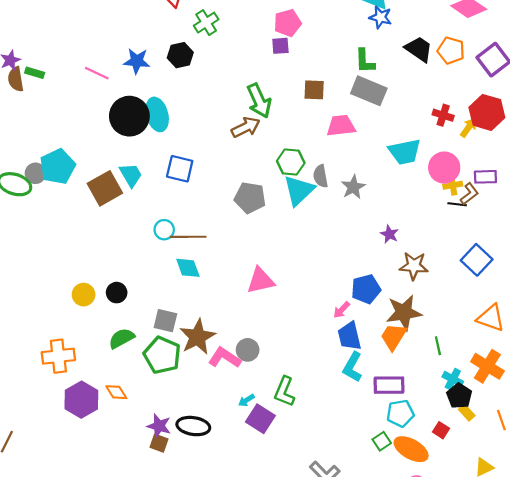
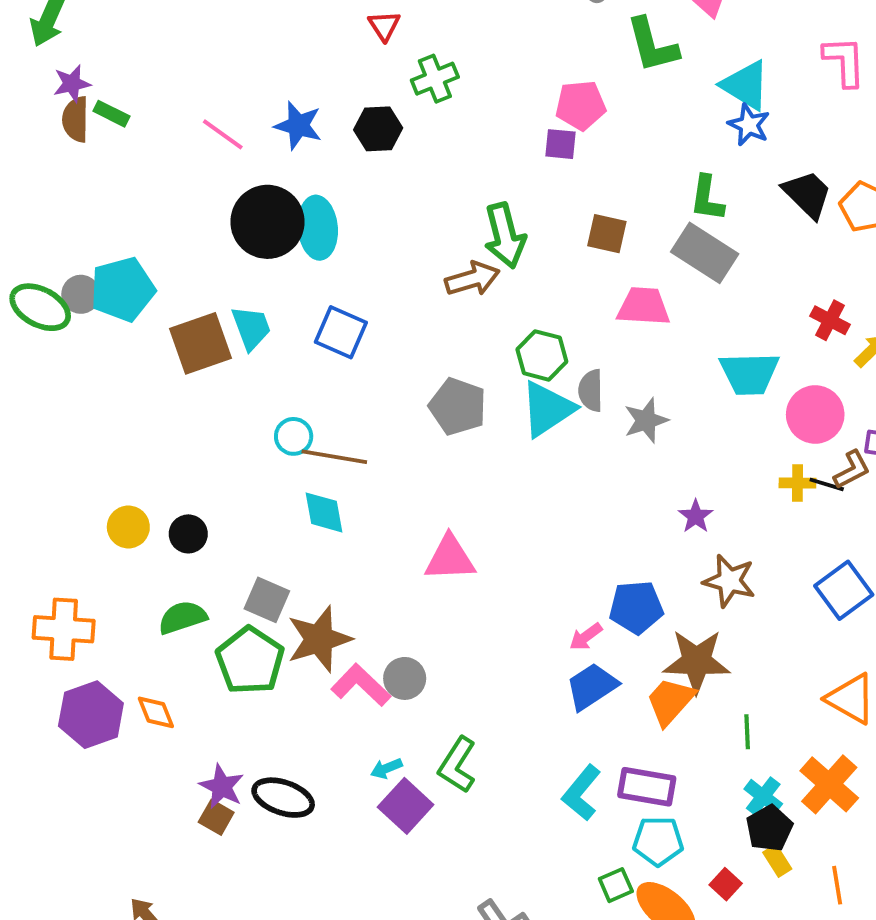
yellow cross: (453, 185) -> (797, 483), moved
blue trapezoid: (350, 336) -> (592, 686), turned 60
cyan L-shape: (353, 367) -> (581, 793), moved

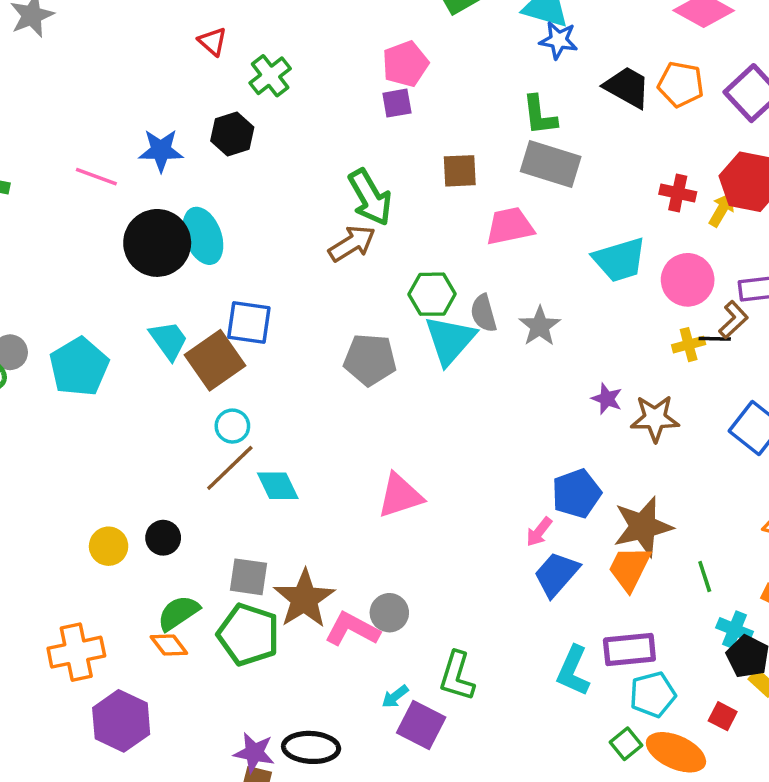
cyan pentagon: (123, 289) -> (79, 367), moved
brown square: (201, 343) -> (215, 360), moved
brown line: (334, 457) -> (230, 468), moved, turned -38
brown star: (729, 581) -> (655, 418), moved
orange diamond: (156, 712) -> (169, 645), moved

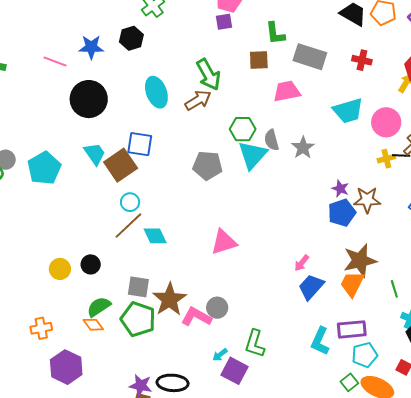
green L-shape: (540, 115) -> (275, 33), moved
red cross: (678, 193) -> (362, 60), moved
cyan ellipse: (203, 236) -> (156, 92), moved
blue pentagon: (576, 494) -> (342, 213), moved
orange cross: (76, 652) -> (41, 328), size x0.7

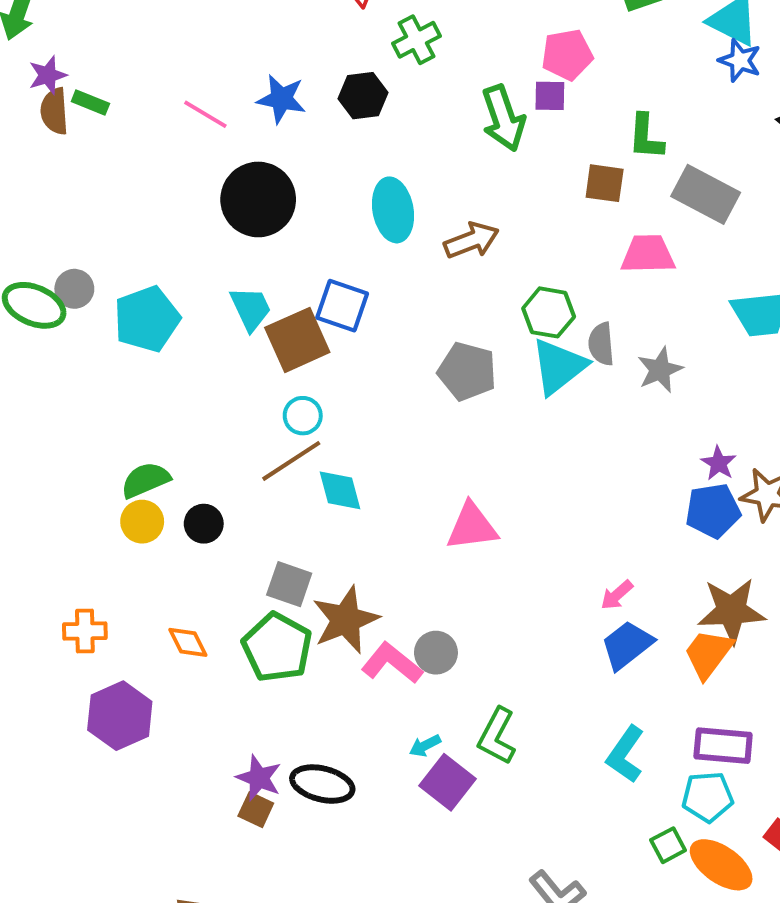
green arrow: (208, 74) -> (503, 118), moved
green semicircle: (99, 307) -> (146, 480), moved
purple rectangle: (352, 329) -> (723, 746), moved

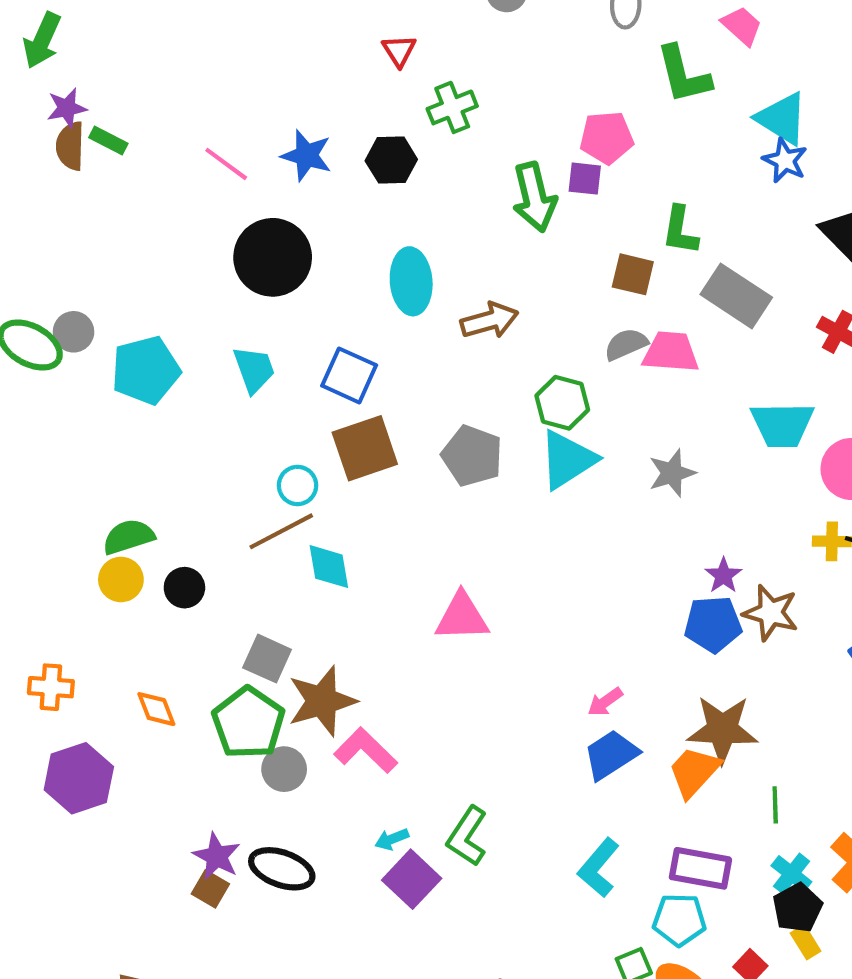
brown square: (297, 340) -> (365, 448), moved
gray semicircle: (601, 344) -> (626, 344), moved, turned 66
gray circle: (436, 653) -> (284, 769), moved

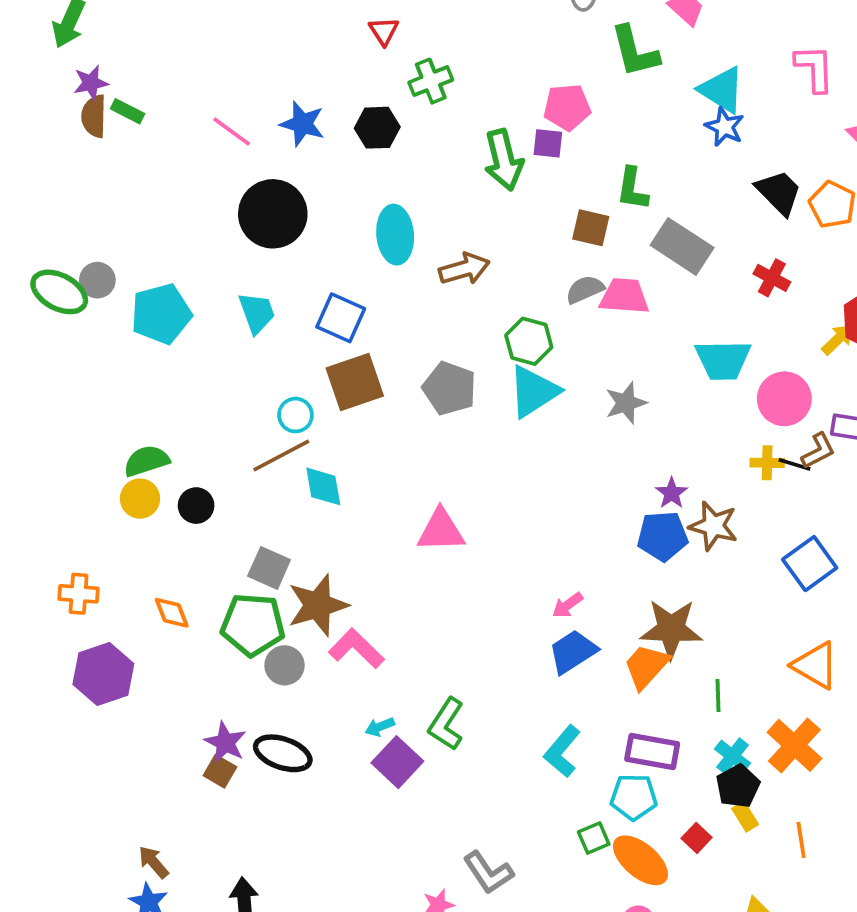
green pentagon: (248, 723) -> (253, 625), turned -30

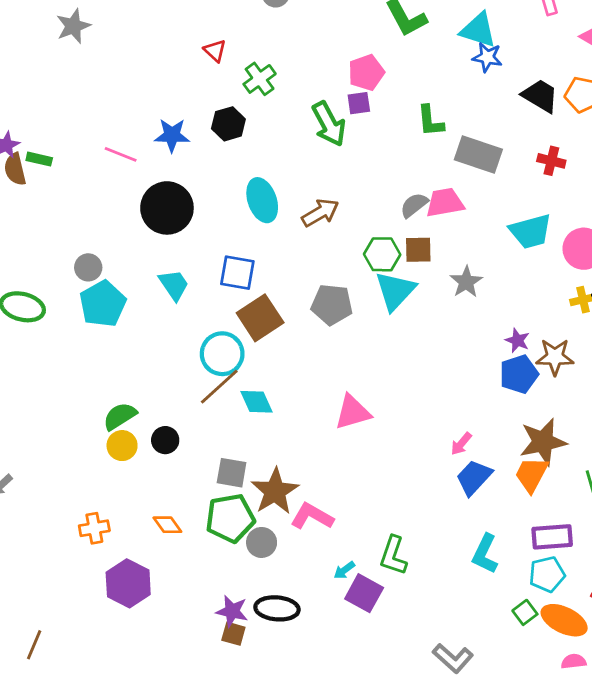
brown square: (591, 228) -> (418, 250), moved
gray circle: (97, 280) -> (88, 267), moved
cyan circle: (295, 415) -> (222, 354), size x1.6

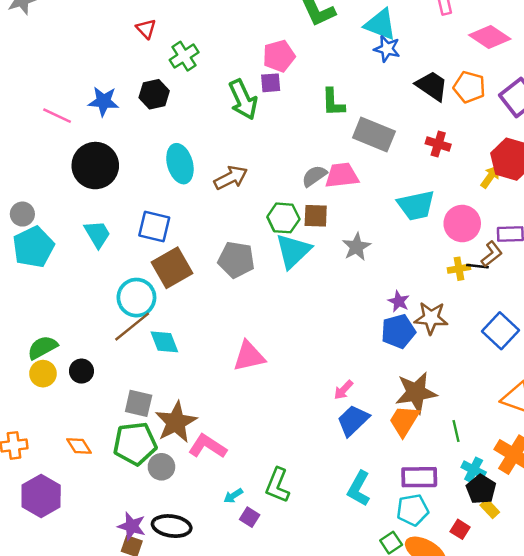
purple square: (364, 593) -> (250, 517), size x0.6

